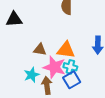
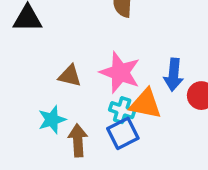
orange triangle: (66, 50) -> (146, 104), moved
pink star: (54, 67) -> (120, 72), moved

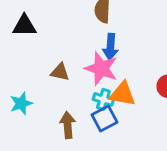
blue arrow: (174, 75) -> (110, 47), moved
cyan star: (52, 120) -> (21, 103), moved

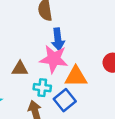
cyan cross: (103, 99) -> (42, 88), moved

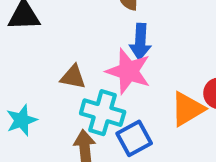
orange triangle: (76, 77) -> (187, 109), moved, turned -40
cyan cross: (42, 88) -> (103, 113), size x1.5

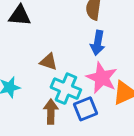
pink star: (128, 71) -> (102, 78), moved

